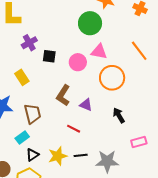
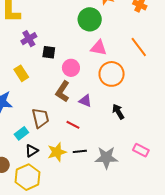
pink circle: (78, 62) -> (71, 68), moved
brown trapezoid: (32, 114) -> (40, 118), moved
pink rectangle: (139, 142) -> (141, 150), moved, turned 42

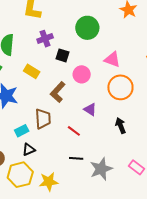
green circle: (90, 19) -> (87, 28), moved
yellow rectangle: (21, 73) -> (32, 71), turned -35
brown L-shape: (63, 91) -> (58, 92), moved
yellow star: (57, 152) -> (49, 182), moved
gray star: (106, 158) -> (101, 169), turned -30

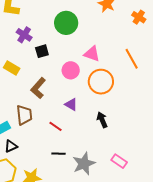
purple cross: (45, 39) -> (24, 35), turned -35
black square: (62, 55) -> (42, 51), turned -32
pink circle: (82, 74) -> (71, 70), moved

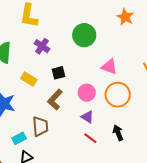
black square: (42, 51) -> (58, 73), moved
pink circle: (71, 70) -> (87, 93), moved
red line: (56, 126) -> (90, 138), moved

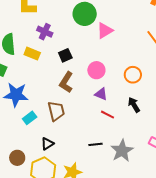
pink triangle: (109, 67) -> (105, 31), moved, turned -42
yellow rectangle: (29, 79) -> (32, 54), moved
orange circle: (118, 95) -> (133, 75), moved, size x0.7
cyan rectangle: (19, 138) -> (30, 118), moved

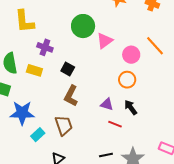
black square: (65, 55) -> (68, 69), turned -32
pink circle: (96, 70) -> (131, 55), moved
orange circle: (133, 75) -> (127, 80), moved
black arrow: (134, 105) -> (131, 107), moved

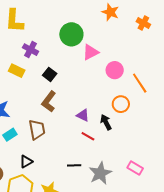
orange line: (155, 46) -> (140, 83), moved
orange circle: (127, 80) -> (121, 104), moved

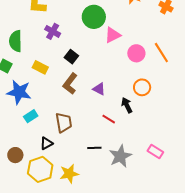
yellow rectangle: (17, 71) -> (40, 67), moved
orange line: (140, 83) -> (161, 53), moved
purple triangle: (83, 115) -> (99, 89), moved
brown trapezoid: (37, 130) -> (64, 123), moved

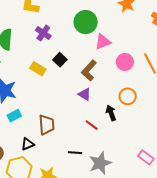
yellow rectangle: (40, 67) -> (38, 69), moved
brown L-shape: (70, 84) -> (89, 71), moved
pink rectangle: (155, 152) -> (146, 157), moved

